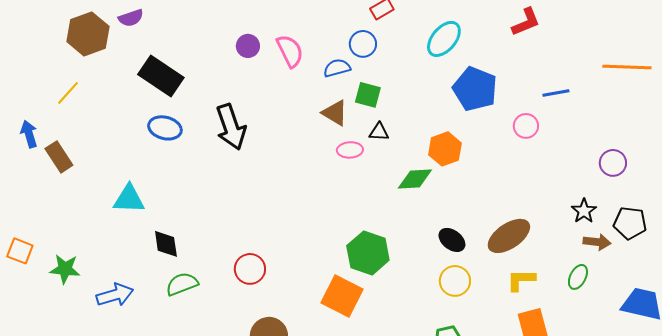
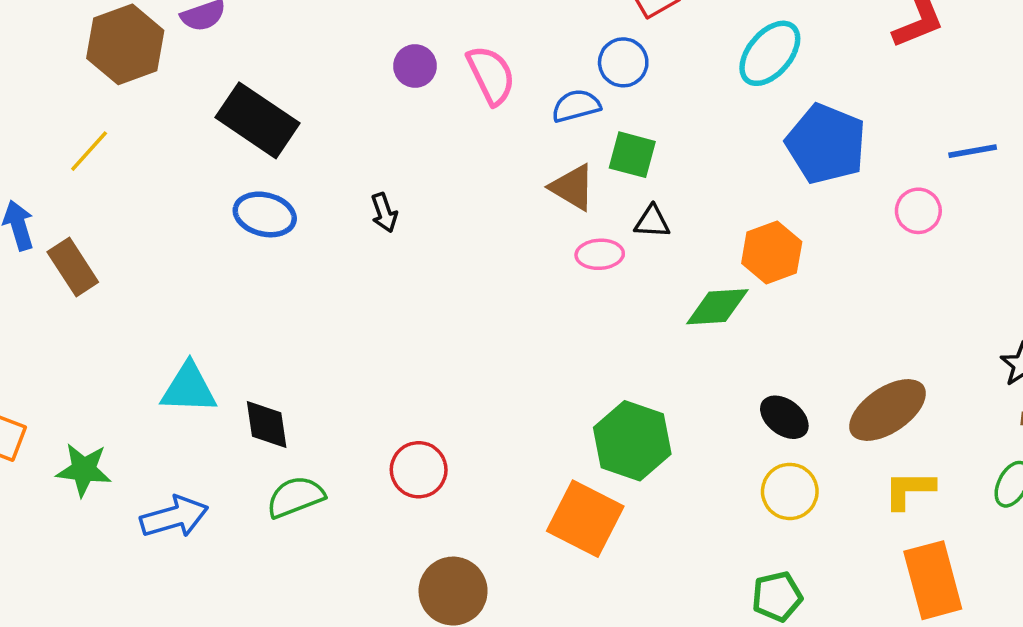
black arrow: (231, 127) -> (384, 213), size x0.5
cyan triangle: (129, 199) -> (189, 388), moved

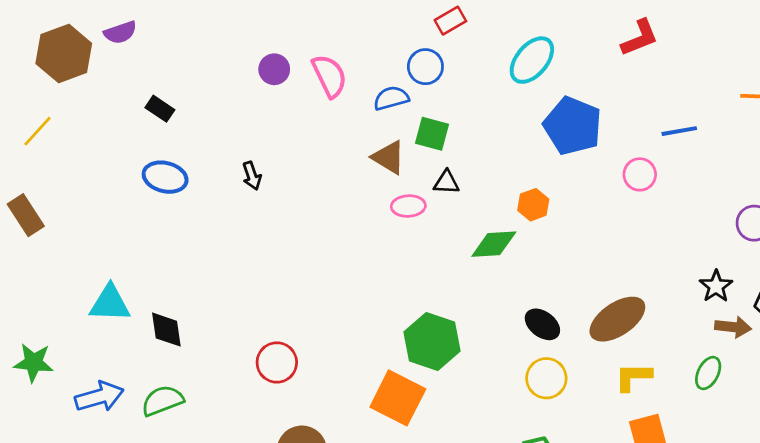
black rectangle: (257, 120) -> (160, 109), size x0.5
orange hexagon: (772, 252) -> (533, 205), size x0.7
green semicircle: (296, 497) -> (162, 401), moved

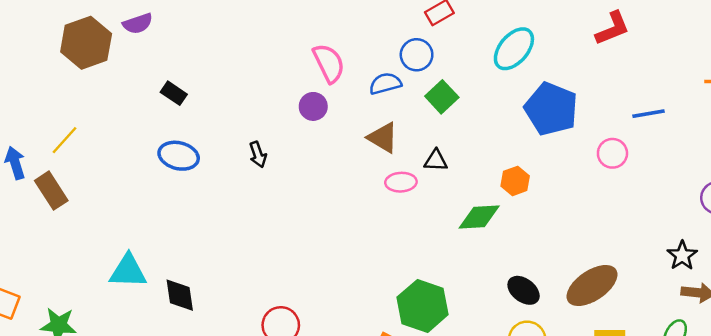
purple circle: (274, 69) -> (313, 106), moved
yellow line: (38, 131) -> (64, 140), moved
green square: (432, 134) -> (442, 97), moved, turned 32

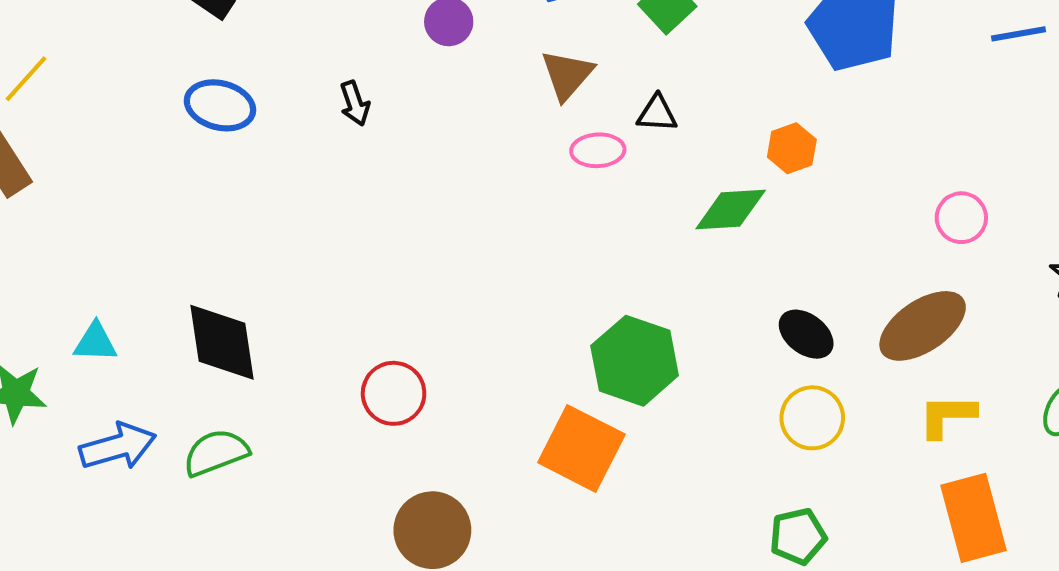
brown triangle: (383, 138) -> (567, 75), turned 40
pink circle: (612, 153) -> (961, 218), moved
cyan triangle: (128, 271) -> (95, 342), moved, size x0.7
black diamond: (180, 295) -> (222, 342), size x1.4

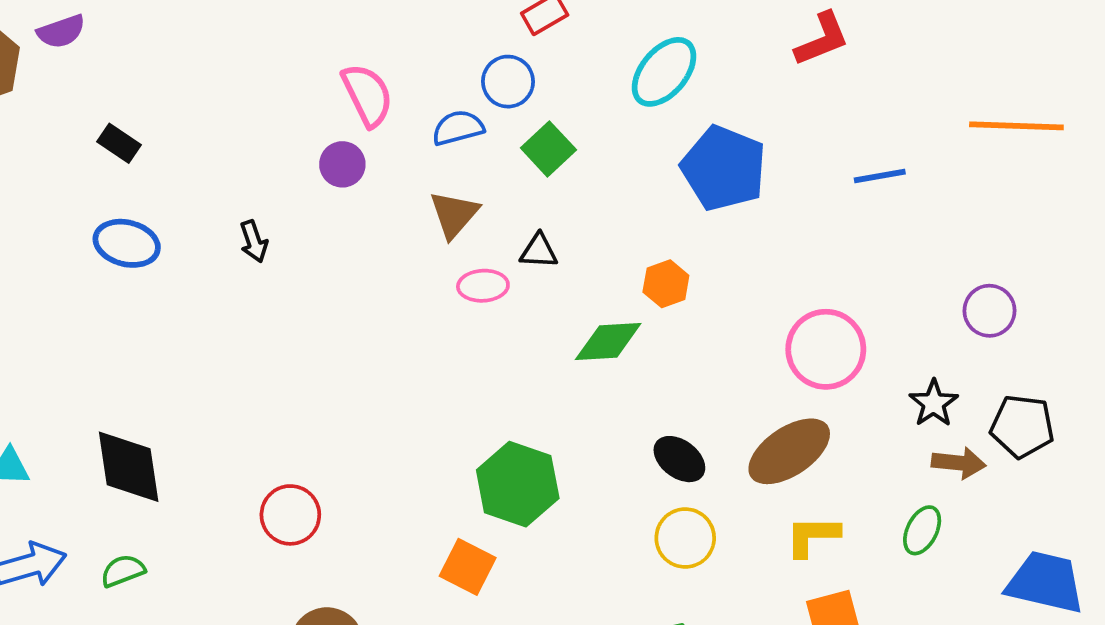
pink circle: (961, 218) -> (826, 349), size x1.6
orange square: (581, 448) -> (468, 567), size x0.7
green semicircle: (216, 453) -> (123, 571), size x0.7

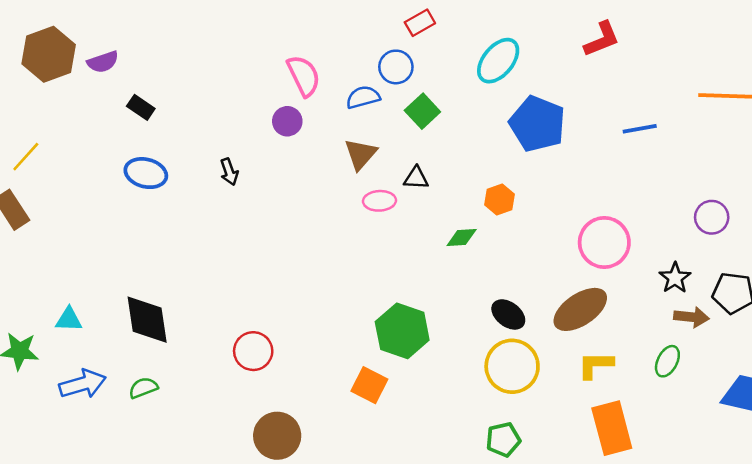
purple semicircle: (61, 31) -> (103, 62), moved
green diamond: (608, 342) -> (462, 237), size x0.7
yellow circle: (685, 538) -> (512, 366), size x1.4

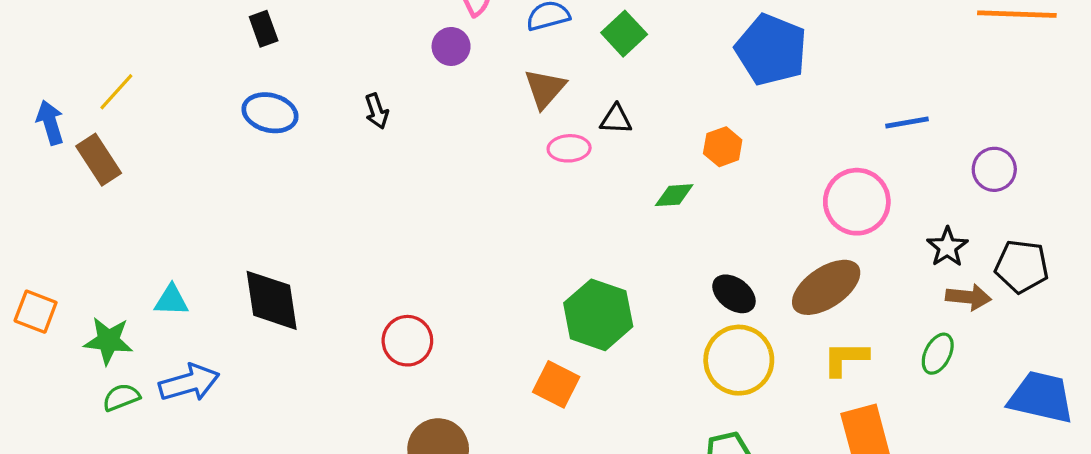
black rectangle: (141, 107) -> (264, 29), turned 36
blue line: (640, 129) -> (907, 122), moved
green semicircle: (143, 388) -> (121, 397), moved

